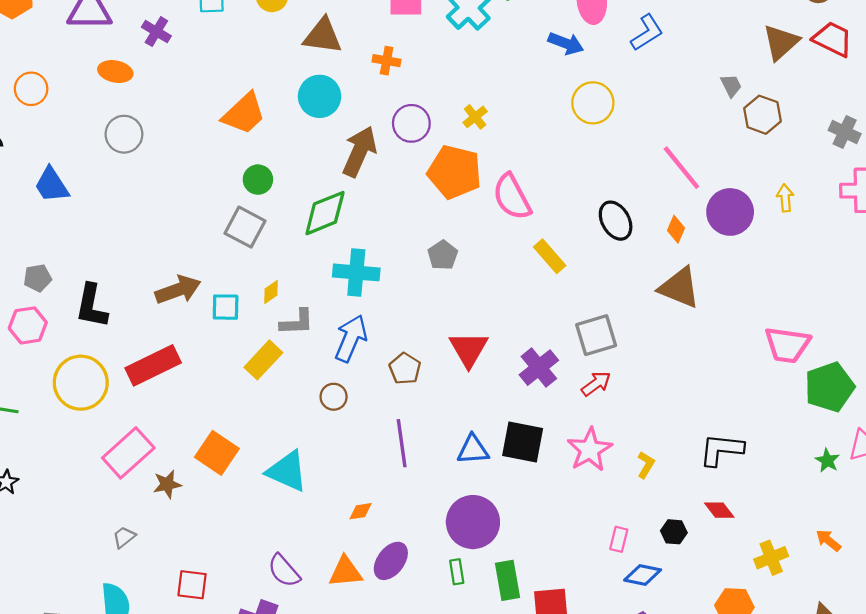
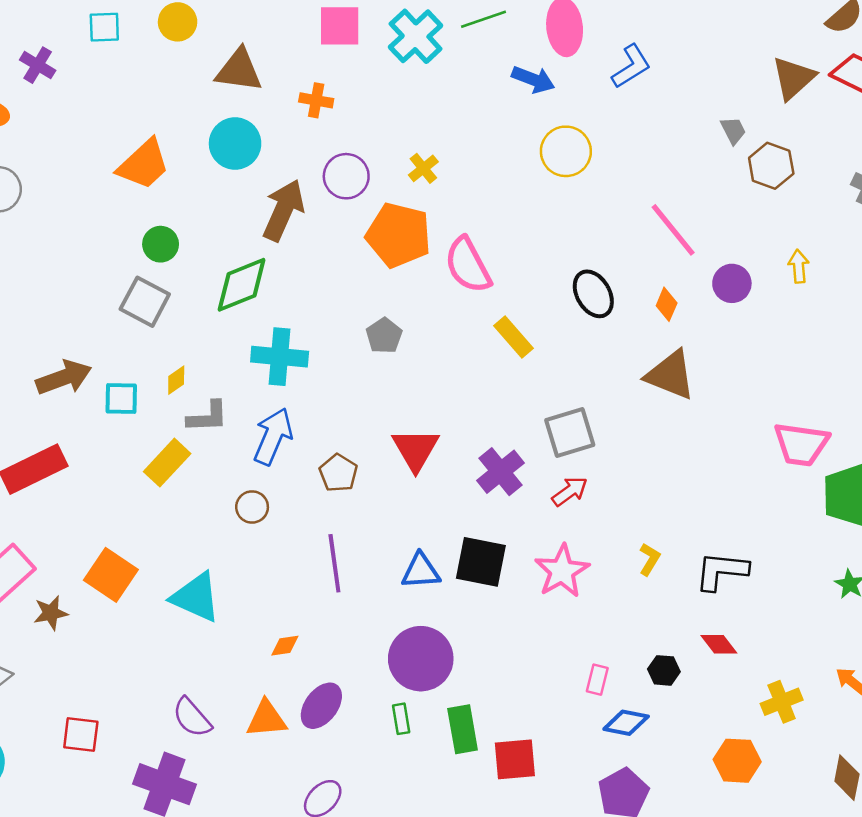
purple circle: (730, 212) -> (732, 283), size x0.7
yellow L-shape: (646, 465) -> (650, 559), moved

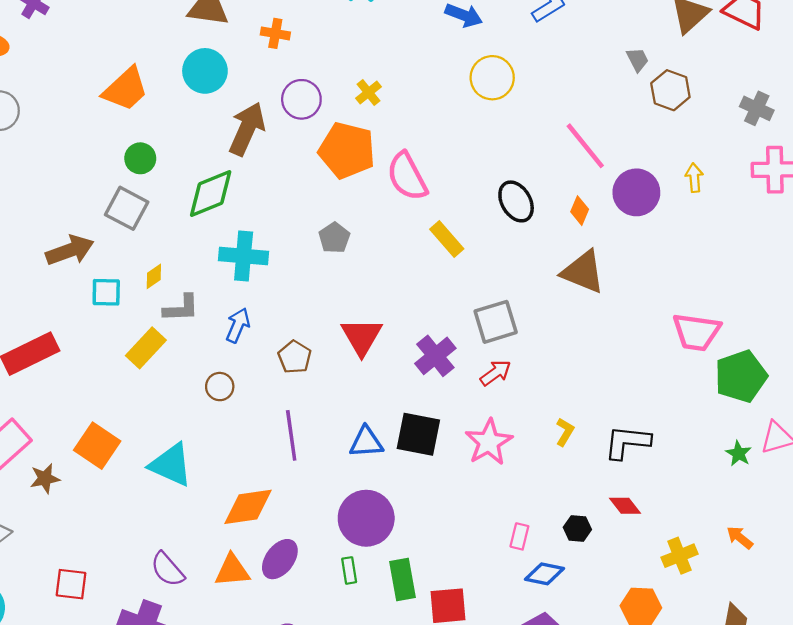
purple circle: (732, 283) -> (636, 192), size x1.4
brown arrow: (64, 378) -> (70, 250), moved
blue arrow: (273, 436) -> (238, 325), size x0.7
orange diamond: (285, 646) -> (248, 507), size x2.0

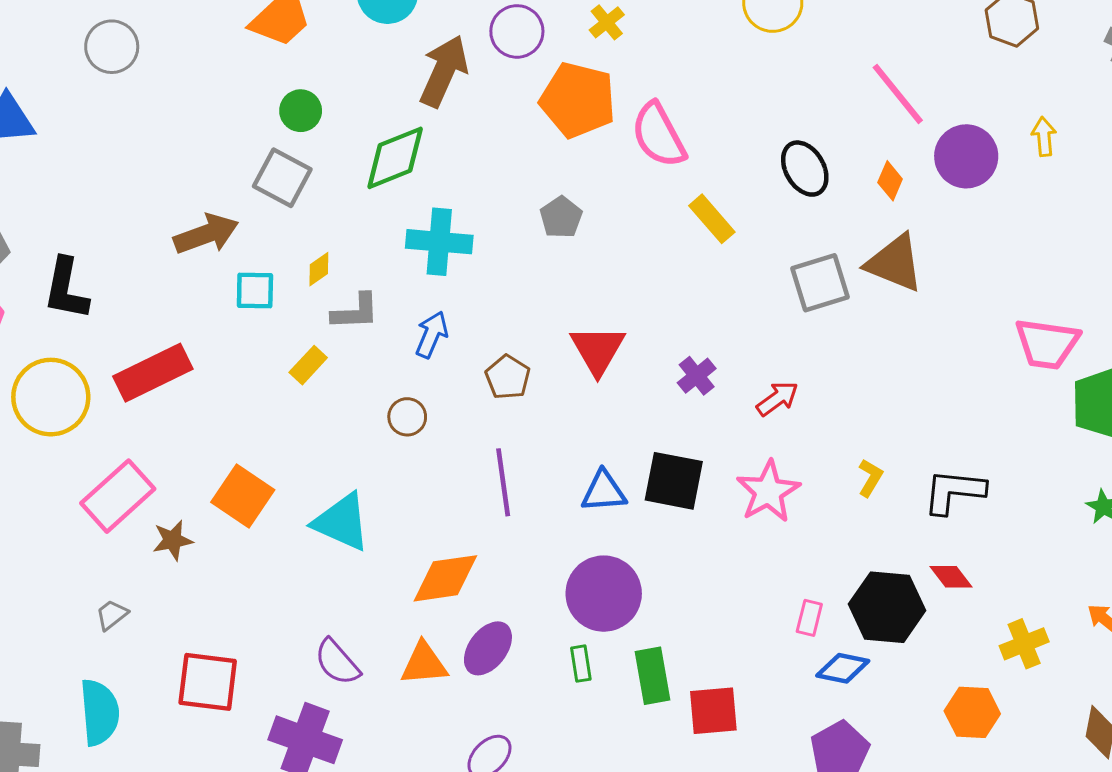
gray square: (496, 322) -> (820, 283), moved
yellow rectangle: (146, 348) -> (308, 365), size x0.7
purple cross: (435, 356) -> (697, 376), size x0.7
black hexagon: (577, 528) -> (887, 607), size x2.0
red square: (71, 584) -> (208, 682), size x1.4

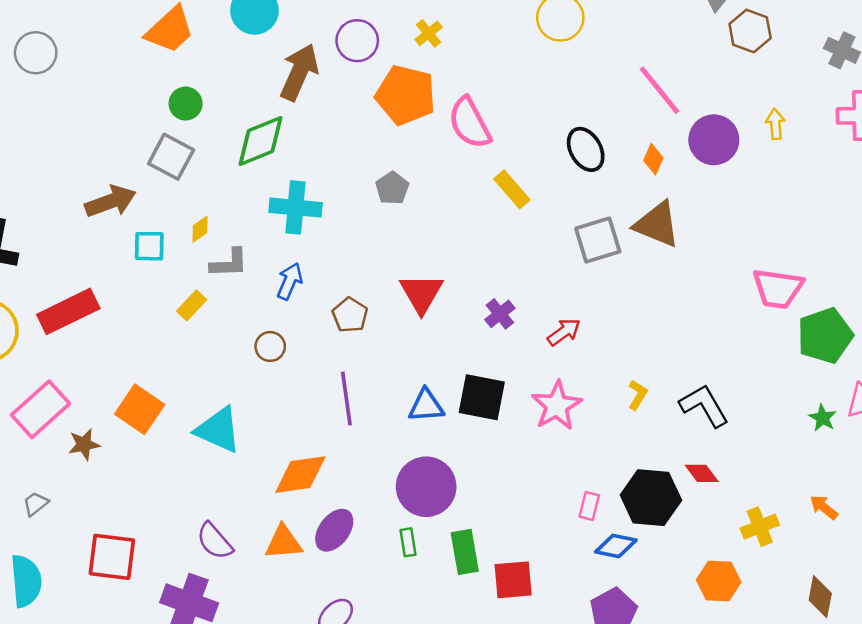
black L-shape: (954, 491) -> (704, 406), turned 54

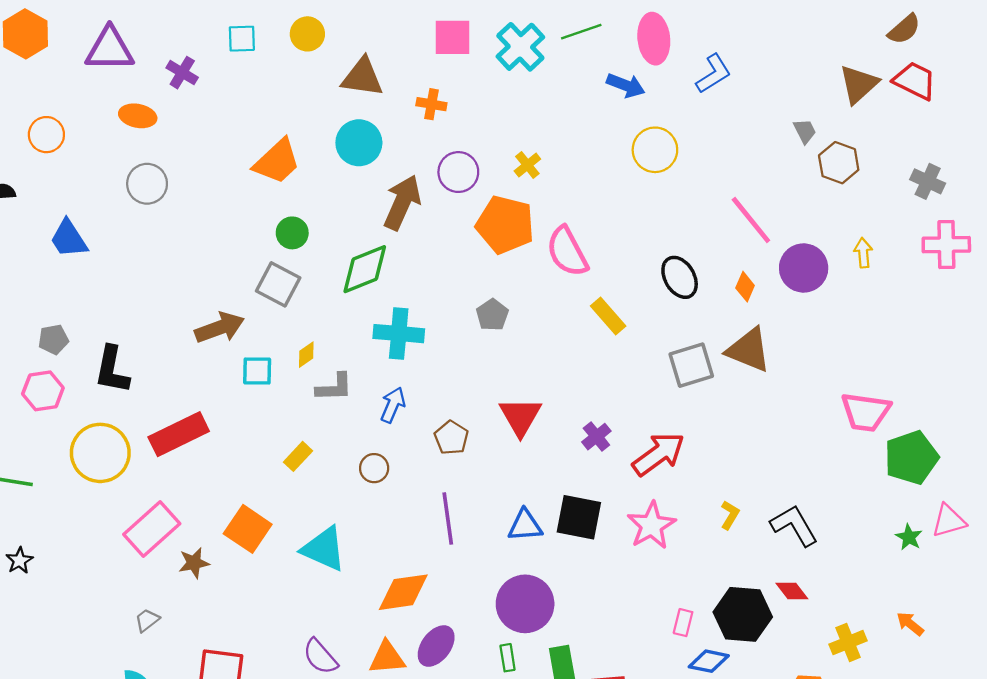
yellow rectangle: (192, 305) -> (298, 456), moved
red arrow: (564, 332) -> (658, 454), size x1.6

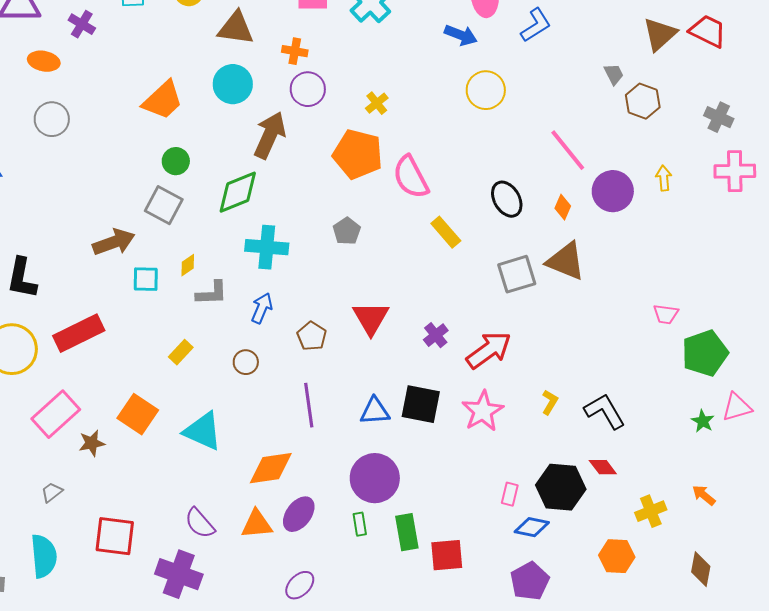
purple circle: (458, 172) -> (308, 89), moved
pink trapezoid: (866, 412) -> (666, 314), size x0.6

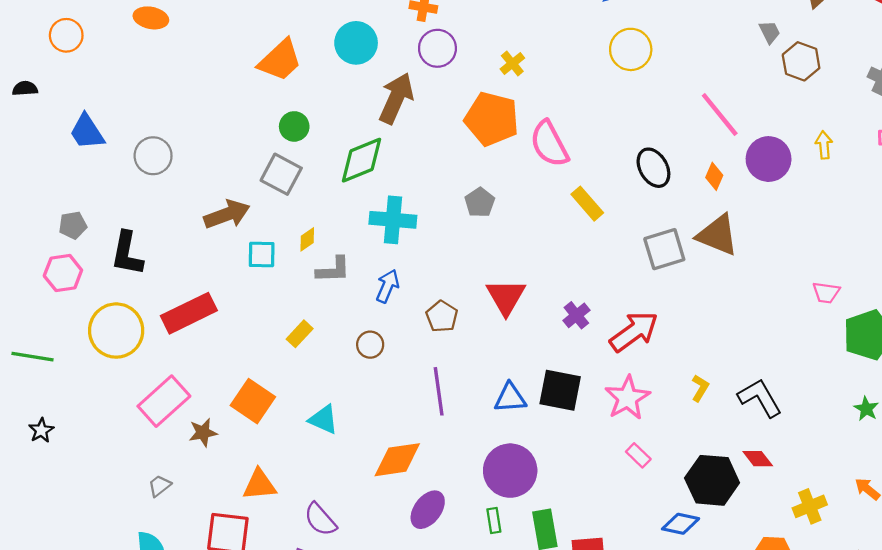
gray circle: (52, 119) -> (153, 156), moved
cyan triangle: (203, 431) -> (323, 420), size x0.7
pink rectangle: (510, 494) -> (638, 455), moved, turned -60
orange triangle: (257, 524) -> (259, 485), moved

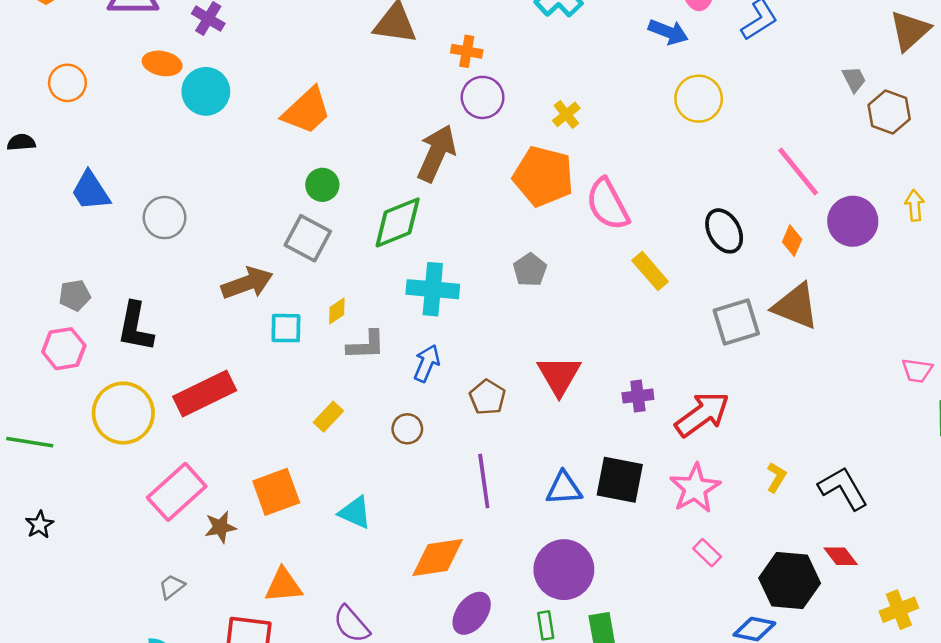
cyan circle: (356, 43) -> (206, 91), moved
purple cross: (576, 315) -> (638, 396), turned 32
orange square: (253, 401) -> (276, 492), turned 36

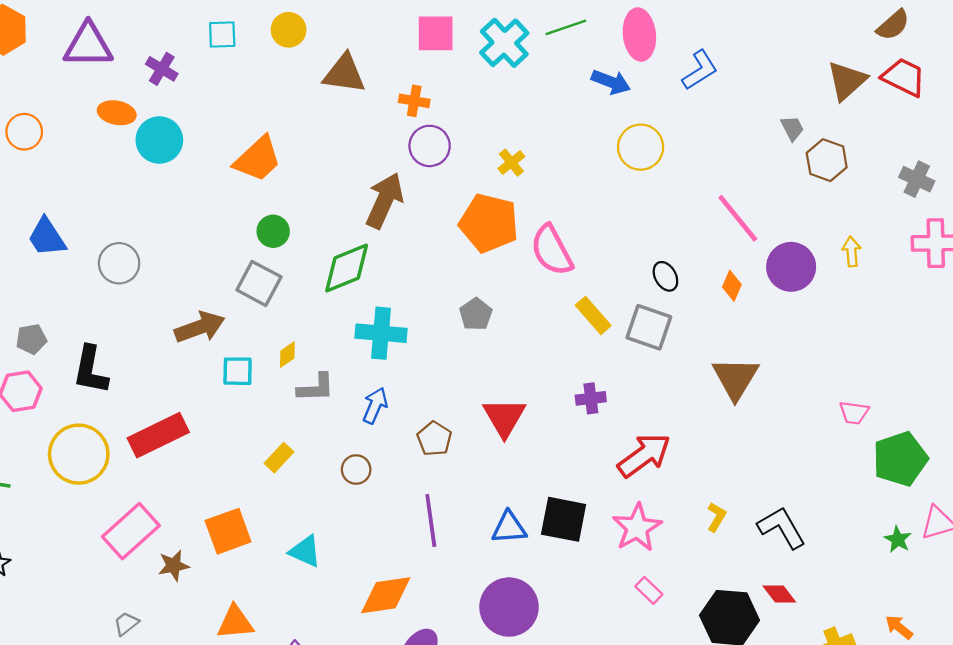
black ellipse: (724, 231) -> (665, 276), size x0.7
brown triangle: (796, 306) -> (735, 378), moved, turned 39
gray square: (736, 322) -> (649, 327), moved, turned 36
purple cross: (638, 396) -> (591, 398), moved

